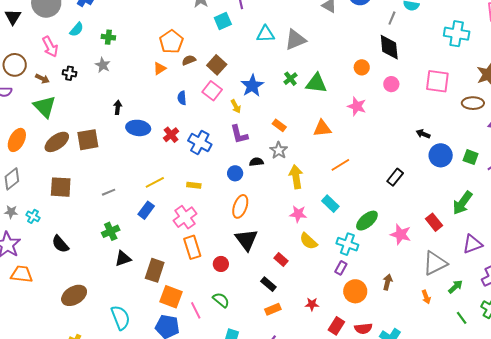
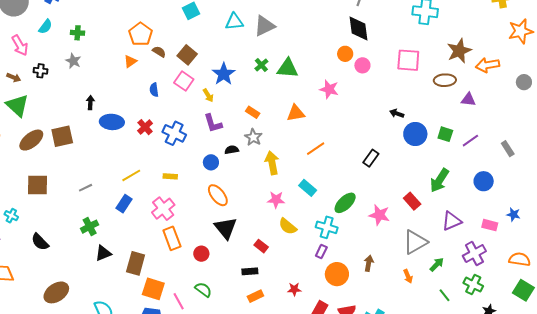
brown semicircle: (189, 60) -> (159, 52), turned 56
orange circle: (362, 67) -> (345, 54), moved
orange ellipse: (240, 206) -> (218, 195), turned -55
black rectangle: (268, 284) -> (250, 271), turned -42

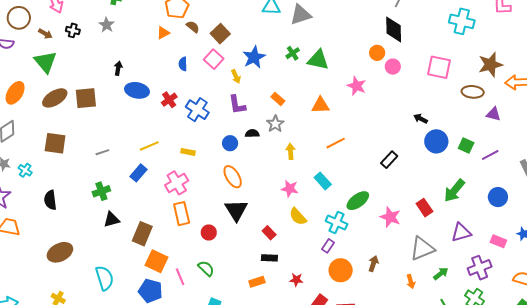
yellow arrow: (272, 163) -> (291, 151), size x0.7
black semicircle: (40, 242) -> (50, 200), turned 30
black rectangle: (250, 271) -> (269, 258), moved

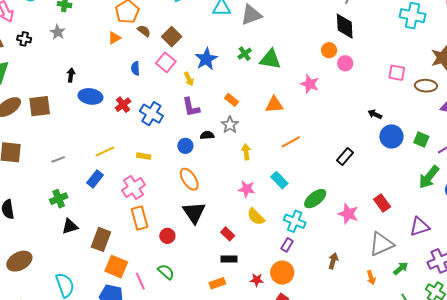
pink square: (439, 67) -> (397, 73), moved, size x0.7
green arrow: (454, 191) -> (429, 177), moved
orange circle: (341, 270) -> (282, 273), moved

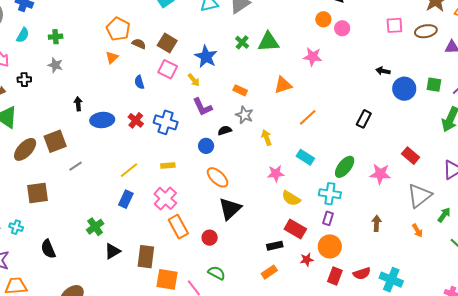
gray line: (58, 159) -> (76, 166), moved
black triangle: (194, 213) -> (230, 209), turned 35
red rectangle: (228, 234) -> (295, 229), moved, size x1.5

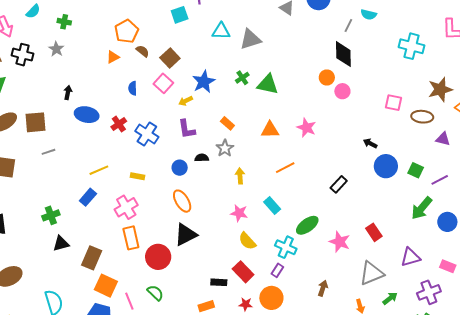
pink star: (313, 57) -> (306, 128), moved
black cross: (24, 80) -> (23, 55), size x1.5
yellow arrow: (194, 80) -> (186, 101), turned 88
red circle: (210, 238) -> (158, 257), size x1.6

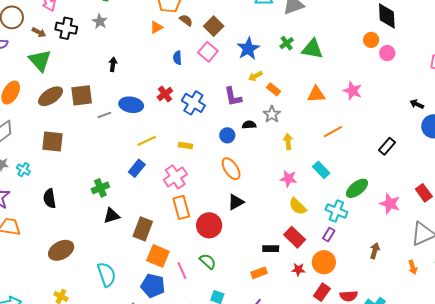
yellow arrow: (186, 101) -> (255, 76), moved
blue ellipse: (87, 115) -> (131, 105), moved
gray line: (49, 152) -> (104, 115), moved
black triangle: (186, 235) -> (236, 202), size x0.7

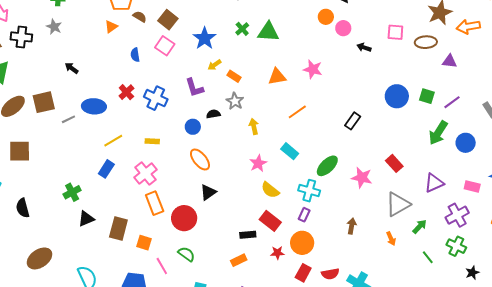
black arrow: (113, 64) -> (72, 68), turned -56
black arrow: (417, 104) -> (364, 47), moved
pink star: (288, 179) -> (258, 163), turned -30
orange square: (158, 256) -> (144, 243), moved, size x0.7

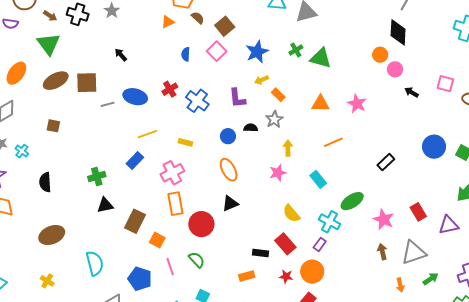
brown square: (20, 151) -> (53, 126), size x0.6
pink star: (258, 163) -> (278, 173), moved
purple triangle: (434, 183) -> (449, 225), moved
brown arrow: (352, 226) -> (382, 252), moved, turned -35

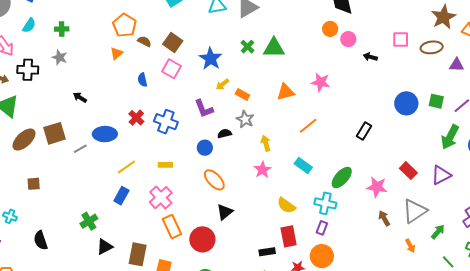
red rectangle: (285, 244) -> (289, 236), turned 45

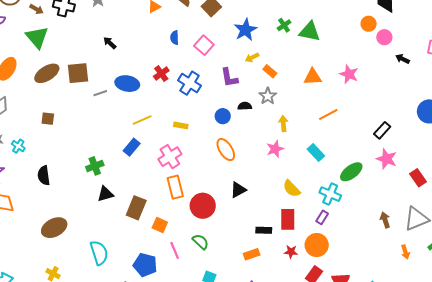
pink square: (171, 69) -> (204, 45), moved
pink star: (377, 187) -> (387, 159), moved
black triangle: (225, 212) -> (238, 190), moved

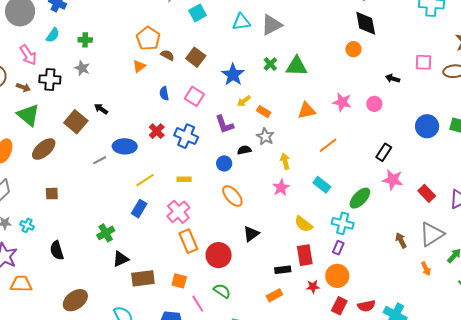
pink circle: (384, 37) -> (374, 104), moved
brown square: (78, 73) -> (76, 122), moved, turned -35
brown rectangle: (136, 208) -> (143, 278), moved, turned 70

